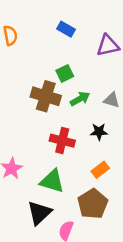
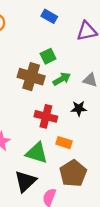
orange rectangle: (100, 170) -> (64, 143), moved, turned 56

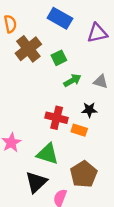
blue rectangle: (49, 16) -> (60, 18), size x1.5
brown cross: (31, 77) -> (28, 49), moved, turned 35
orange rectangle: (64, 143) -> (79, 130), moved

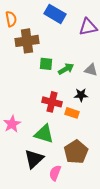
brown cross: (28, 49) -> (27, 41), turned 30
green square: (59, 58) -> (46, 64), moved, turned 32

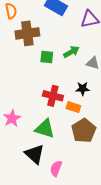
green arrow: (66, 69) -> (71, 52), moved
brown pentagon: (76, 152) -> (84, 131), moved
black triangle: (34, 159) -> (35, 154), turned -35

